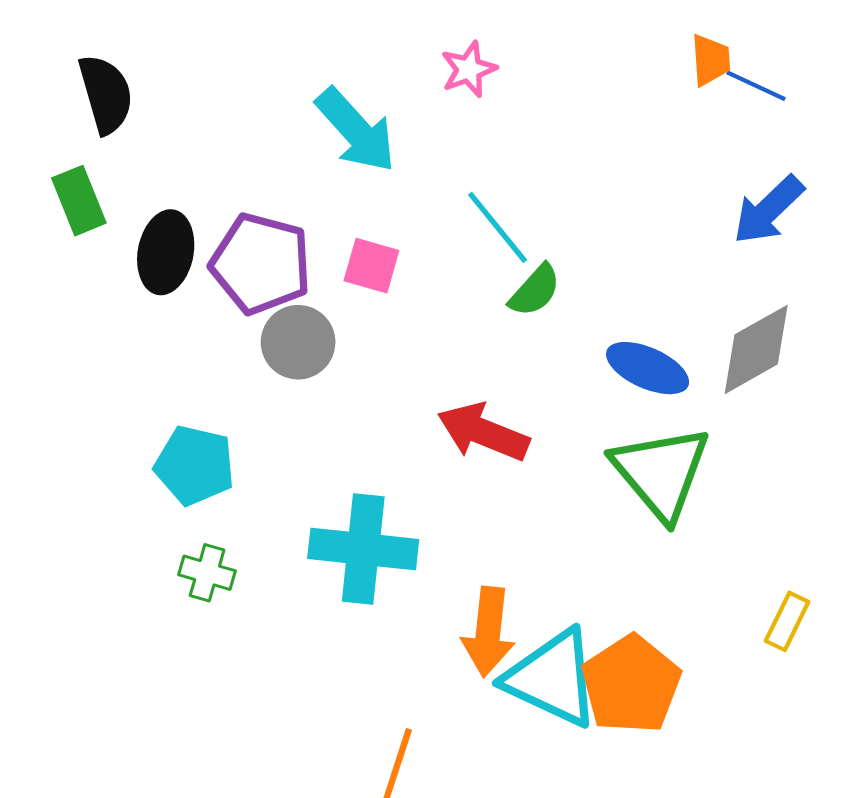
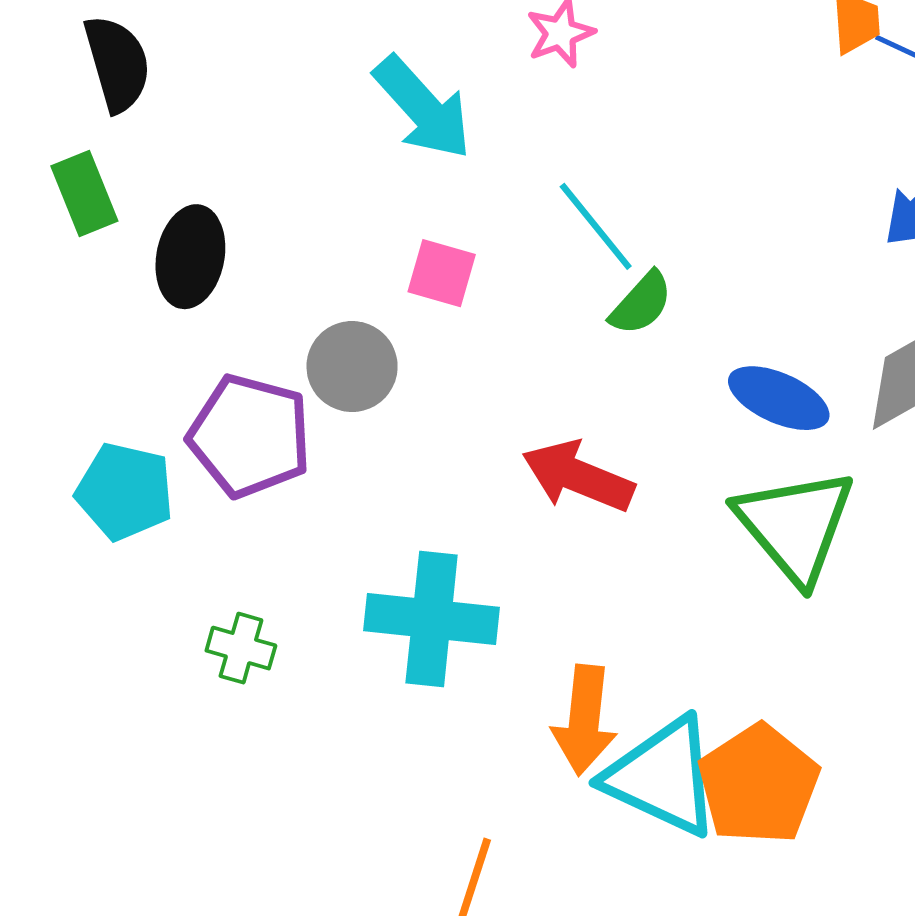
purple pentagon: (261, 264) -> (250, 436), moved
cyan pentagon: (195, 465) -> (125, 492), moved

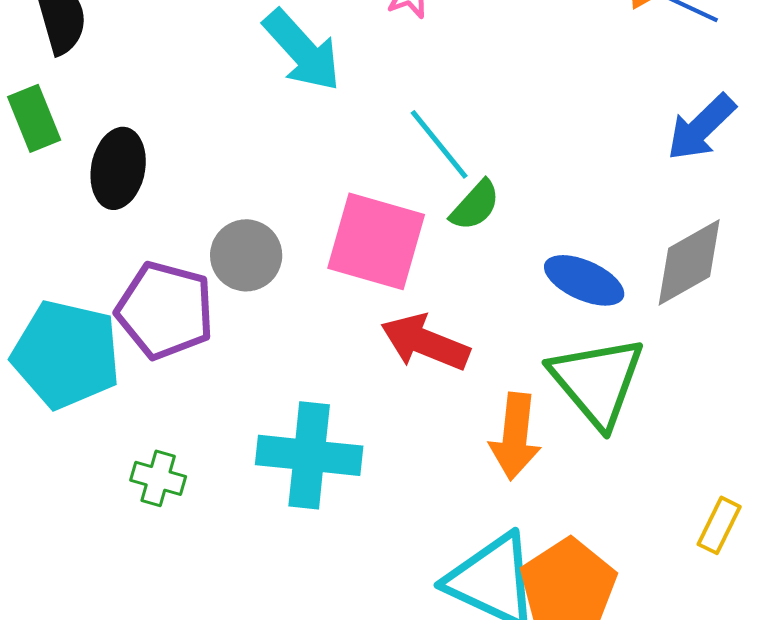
pink square: (442, 273) -> (376, 241), moved, size x1.8
cyan pentagon: (125, 492) -> (66, 354), size x1.4
orange arrow: (584, 720) -> (515, 436), moved

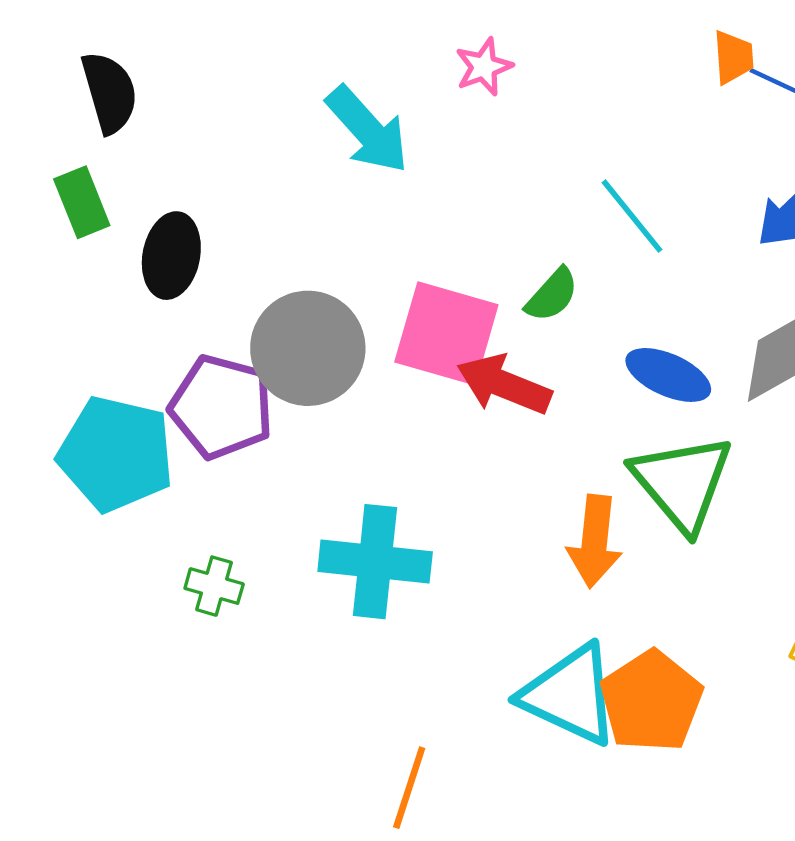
cyan line: (439, 144) -> (632, 216), moved
gray circle: (246, 255) -> (308, 348), size x1.5
red arrow: (425, 342) -> (504, 385), moved

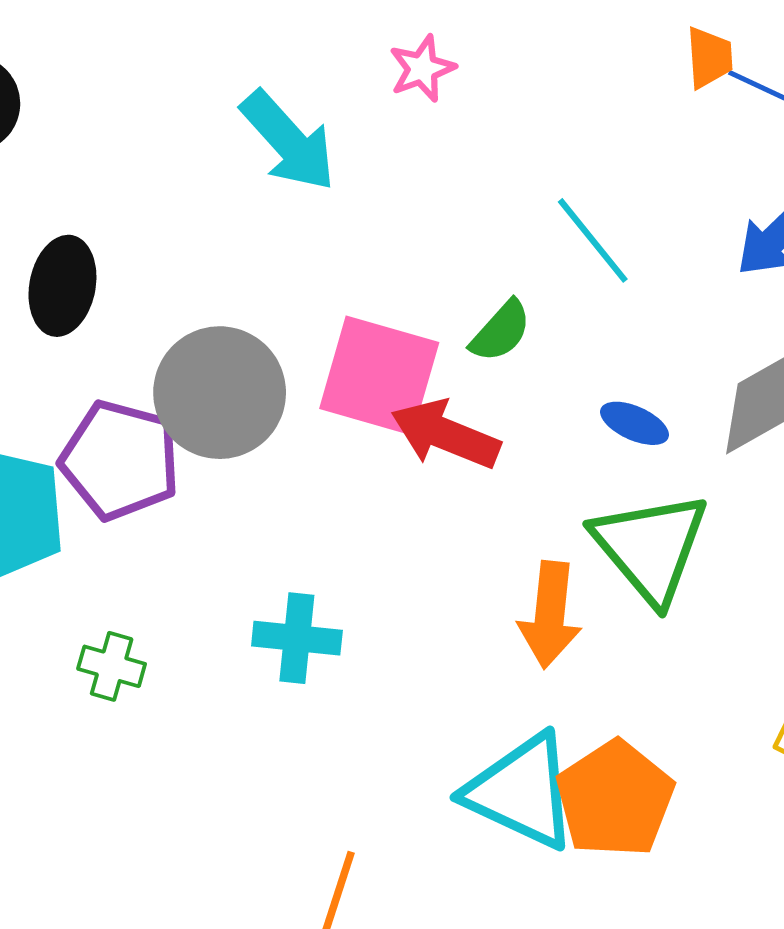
blue ellipse: (668, 375) -> (634, 423), size x0.7
cyan cross: (375, 562) -> (297, 638), size x0.7

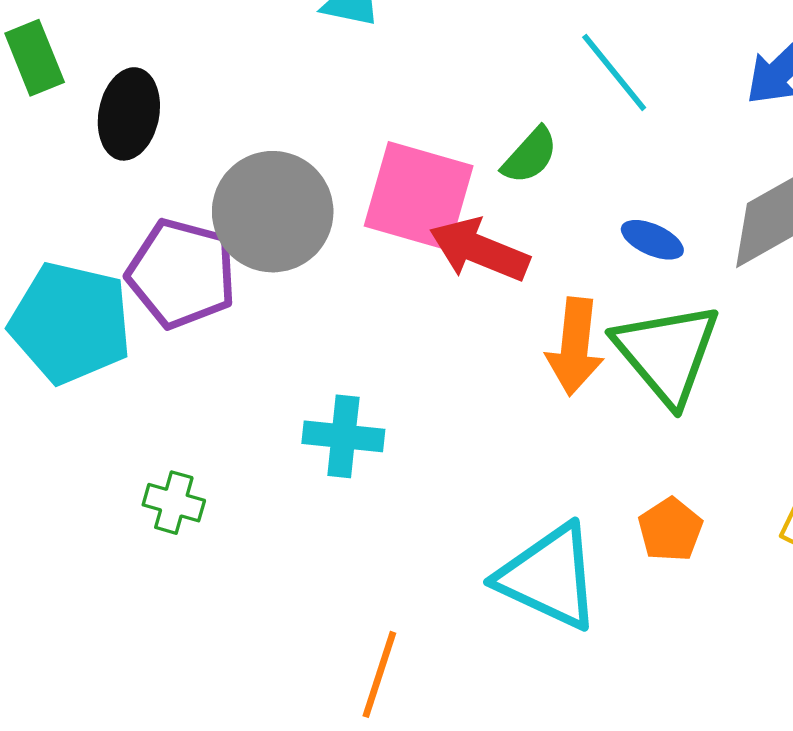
orange arrow: (550, 615) -> (575, 346), moved
green cross: (112, 666) -> (174, 503), moved
orange pentagon: (615, 799) -> (670, 530), moved, size x0.6

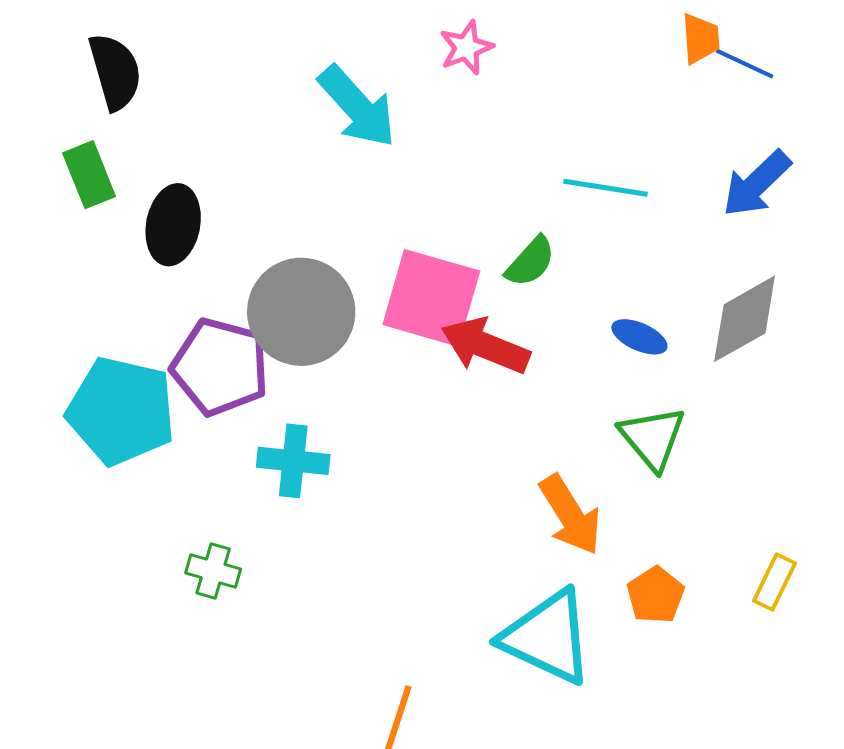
cyan line: (614, 72) -> (605, 188), turned -42
orange arrow: (575, 346) -> (570, 515), moved, turned -38
green triangle: (667, 353) -> (652, 438), size x0.7
cyan cross: (343, 436) -> (293, 461), moved

